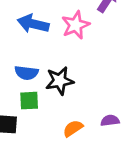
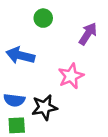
pink star: (76, 25) -> (71, 76), moved

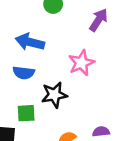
blue semicircle: (14, 100) -> (24, 73), moved

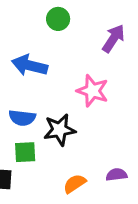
pink star: (81, 63) -> (93, 91), turned -30
blue semicircle: (24, 73) -> (22, 118), moved

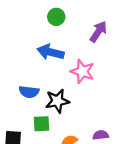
blue arrow: (30, 65) -> (51, 52), moved
green square: (25, 152) -> (41, 124), moved

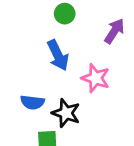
blue arrow: (51, 52) -> (58, 55), turned -130
black star: (57, 101) -> (66, 113), turned 30

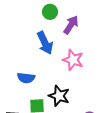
purple arrow: (114, 31) -> (71, 25), moved
black star: (66, 113) -> (59, 96), moved

